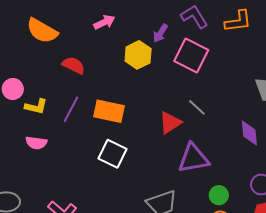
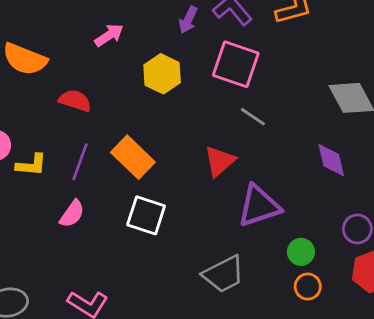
purple arrow: (160, 33) -> (188, 20), moved
gray line: (197, 107) -> (253, 117), moved
orange rectangle: (109, 111) -> (133, 157), turned 40
pink semicircle: (36, 143) -> (72, 214), moved, turned -55

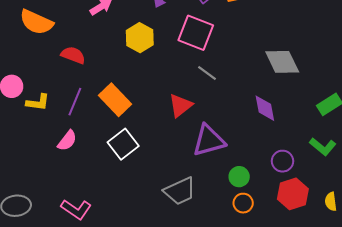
white square: (146, 215) -> (123, 144), turned 32

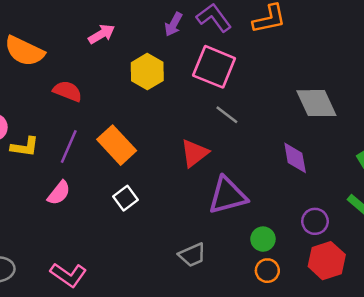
white square: (123, 144) -> (125, 198), size x0.7
gray trapezoid: (180, 191) -> (192, 255), size x0.7

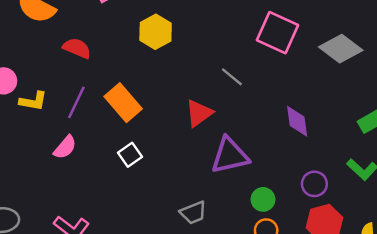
pink square: (214, 67) -> (278, 33), moved
gray diamond: (316, 103) -> (341, 49), moved, turned -30

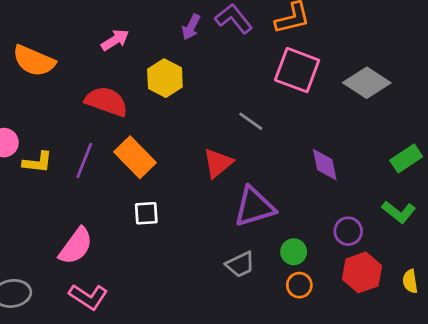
red semicircle: (77, 48) -> (106, 101), moved, size x1.4
pink semicircle: (65, 147) -> (76, 246), moved, size x1.4
white square: (130, 155) -> (146, 213), turned 35
gray trapezoid: (193, 213) -> (240, 264), moved

